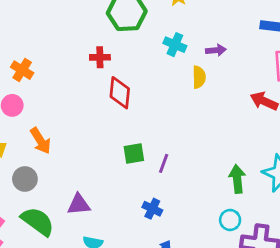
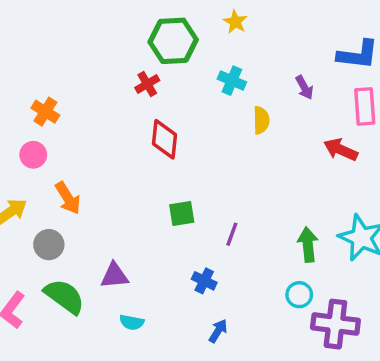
purple arrow: (216, 50) -> (304, 87), moved, turned 66
red cross: (100, 57) -> (147, 84), moved, turned -30
purple line: (164, 163) -> (232, 234), moved

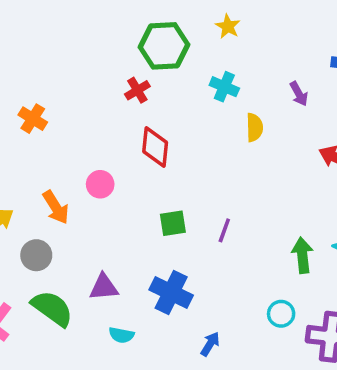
pink circle: (33, 155) -> (100, 184), moved
purple line: (232, 234) -> (224, 230), moved
blue cross: (204, 281) -> (171, 292), moved, size x1.6
cyan circle: (299, 295) -> (281, 314), moved

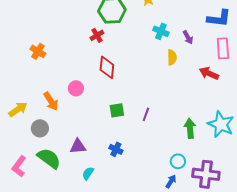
cyan cross: (224, 87) -> (161, 31), moved
yellow semicircle: (254, 127) -> (172, 57), moved
blue cross: (171, 292) -> (116, 149), size x0.6
cyan semicircle: (121, 335) -> (88, 173), turned 112
blue arrow: (210, 344) -> (171, 181), moved

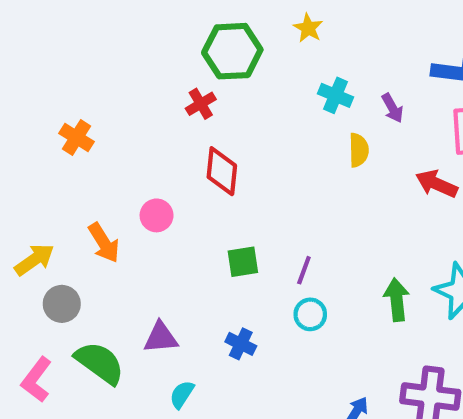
gray circle: (40, 128) -> (62, 304), moved
cyan circle: (178, 161) -> (310, 314), moved

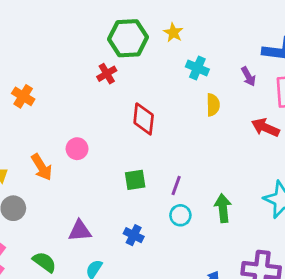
yellow star: (308, 28) -> (173, 33), moved
purple arrow: (392, 108) -> (248, 76), moved
red diamond: (222, 171) -> (144, 119), moved
green arrow: (397, 300) -> (223, 208), moved
green semicircle: (100, 363) -> (44, 262), moved, size x0.7

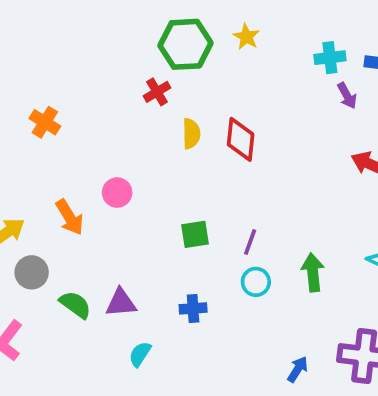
cyan cross: (197, 68) -> (330, 58), moved, turned -30
yellow semicircle: (213, 105) -> (191, 134), moved
red diamond: (144, 119) -> (241, 139), moved
blue cross: (134, 235) -> (193, 308), turned -30
green semicircle: (44, 262) -> (75, 305), moved

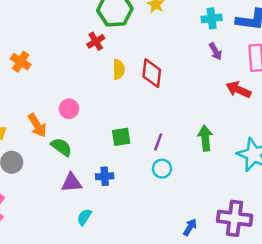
purple arrow: (347, 96) -> (215, 51), moved
green arrow: (313, 272) -> (205, 138), moved
green semicircle: (75, 305) -> (61, 147), moved
blue cross: (193, 308) -> (105, 176), moved

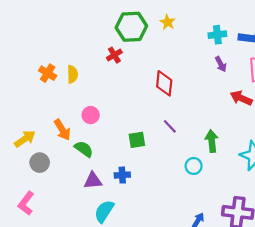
yellow semicircle: (119, 69) -> (72, 74), moved
purple line: (158, 142) -> (170, 126), moved, turned -63
cyan circle: (162, 169) -> (194, 166), moved
cyan semicircle: (84, 217) -> (104, 211), size x1.5

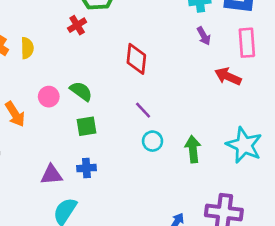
green square: (137, 140) -> (86, 126), moved
green arrow: (212, 141) -> (193, 149), moved
green semicircle: (84, 149) -> (81, 91), moved
cyan circle: (194, 166) -> (153, 141), moved

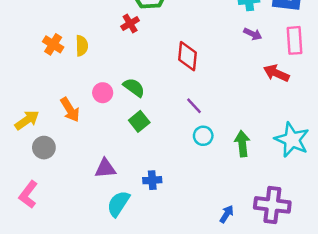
purple arrow: (204, 36) -> (253, 34), turned -36
green square: (86, 126) -> (139, 121), turned -30
blue cross: (86, 168) -> (152, 180), moved

